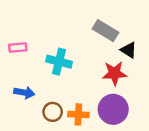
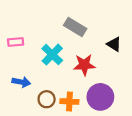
gray rectangle: (105, 31) -> (75, 27), moved
cyan cross: (59, 62) -> (52, 55), turned 30
red star: (114, 73) -> (84, 65), moved

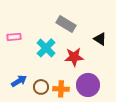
blue arrow: (21, 82) -> (19, 81), moved, turned -42

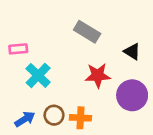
cyan cross: (46, 48) -> (38, 75), moved
blue arrow: (19, 81) -> (25, 119), moved
purple circle: (88, 85) -> (132, 95), moved

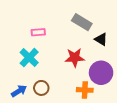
gray rectangle: (87, 32) -> (82, 22), moved
pink rectangle: (18, 49) -> (38, 32), moved
orange cross: (80, 118) -> (85, 90), moved

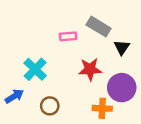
pink rectangle: (38, 32) -> (68, 36), moved
black triangle: (101, 39) -> (122, 47), turned 32
blue arrow: (19, 91) -> (14, 96), moved

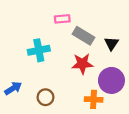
gray rectangle: (99, 27) -> (83, 36), moved
pink rectangle: (68, 36) -> (62, 19), moved
cyan cross: (35, 69) -> (39, 50), moved, turned 35

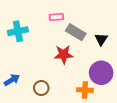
cyan cross: (39, 50) -> (18, 31), moved
red star: (82, 64) -> (64, 55), moved

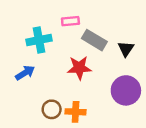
cyan cross: (18, 31) -> (39, 40), moved
blue arrow: (12, 80) -> (25, 73), moved
orange cross: (85, 90) -> (76, 112), moved

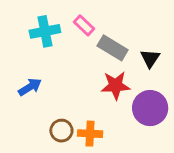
pink rectangle: (70, 21) -> (84, 25), turned 48
cyan cross: (39, 40) -> (45, 31), moved
red star: (79, 68) -> (116, 85), moved

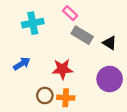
pink rectangle: (84, 25) -> (70, 13), moved
black triangle: (150, 58) -> (110, 43), turned -32
red star: (116, 85) -> (62, 69), moved

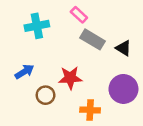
brown circle: (45, 95) -> (46, 95), moved
orange cross: (66, 98) -> (90, 110), moved

